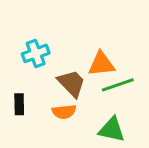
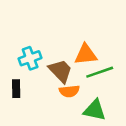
cyan cross: (36, 53) -> (30, 58), moved
orange semicircle: (64, 112) -> (69, 91), moved

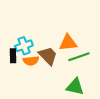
black rectangle: (16, 89) -> (13, 56), moved
orange semicircle: (69, 91) -> (31, 61), moved

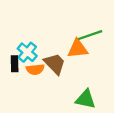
cyan cross: (24, 46) -> (27, 52), turned -30
green line: (79, 57) -> (90, 35), moved

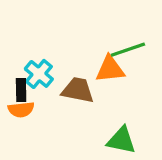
brown trapezoid: (55, 64) -> (78, 90), turned -35
orange semicircle: (35, 69) -> (21, 110), moved

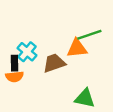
brown trapezoid: (78, 90) -> (54, 63), turned -30

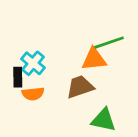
brown trapezoid: (54, 63) -> (80, 87), moved
orange semicircle: (15, 77) -> (33, 94), moved

